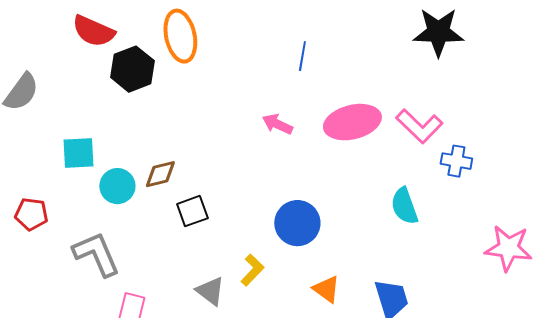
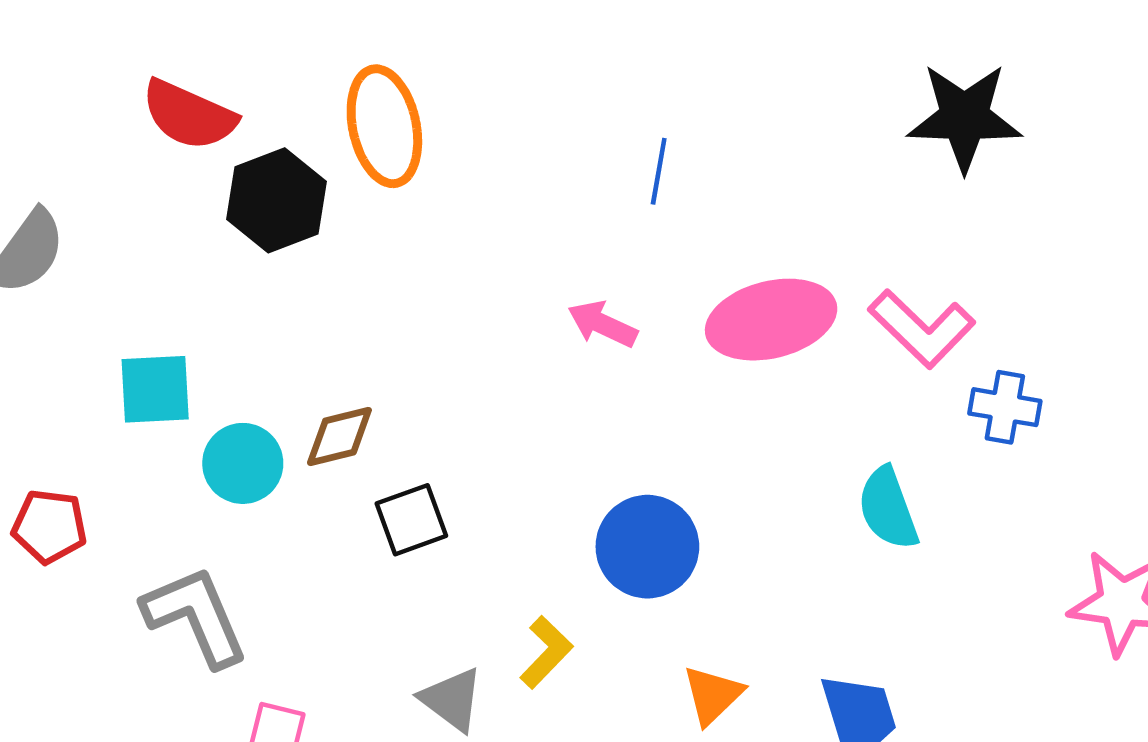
orange triangle: (326, 289) -> (713, 695), turned 40

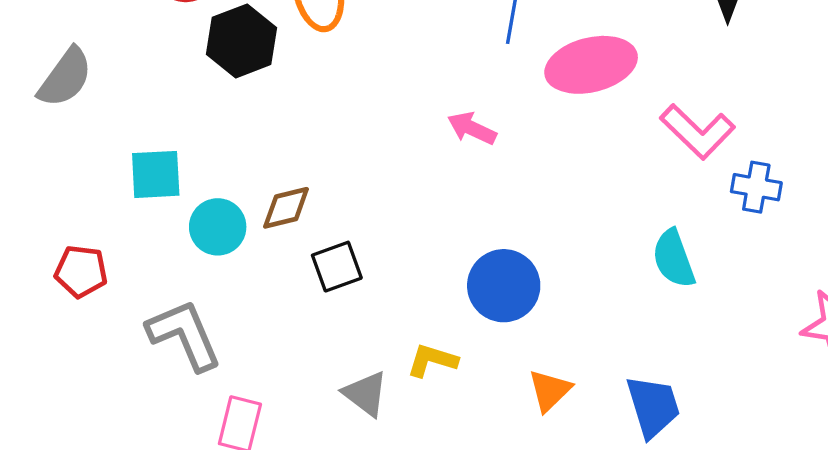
pink ellipse: (771, 320) -> (591, 65), moved
yellow L-shape: (546, 652) -> (432, 360), turned -117

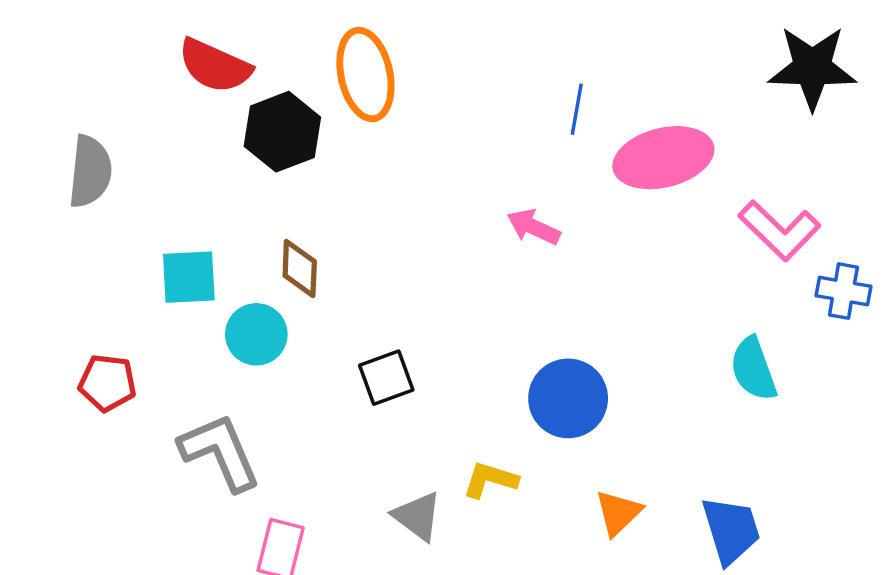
gray semicircle: (65, 78) -> (90, 172), turned -30
brown diamond: (286, 208) -> (300, 268), moved, turned -74

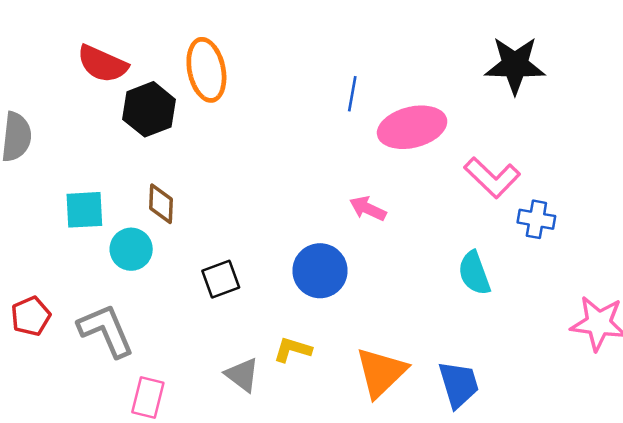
pink arrow: (533, 227) -> (368, 209), moved
red pentagon: (107, 383) -> (31, 316), moved, turned -30
blue circle: (568, 398) -> (320, 271), moved
orange triangle: (618, 513) -> (381, 372), size x1.6

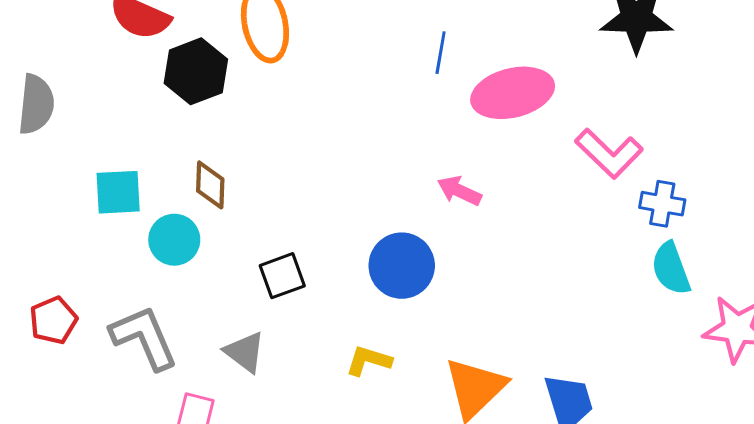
cyan semicircle: (474, 273) -> (671, 268), moved
gray triangle: (242, 375) -> (245, 352), moved

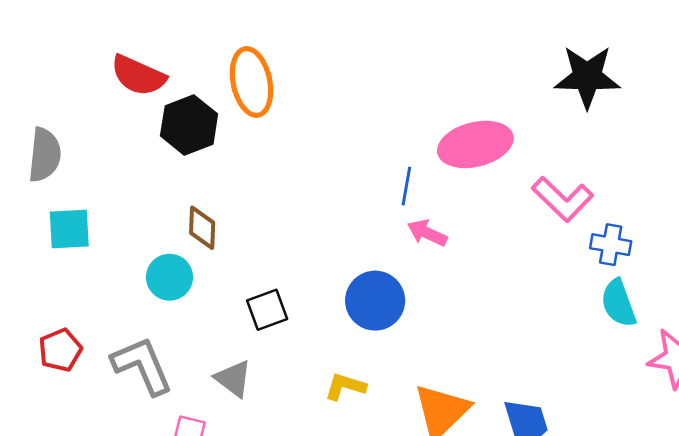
blue line: (441, 53) -> (406, 186), moved
cyan square: (118, 192) -> (69, 229), moved

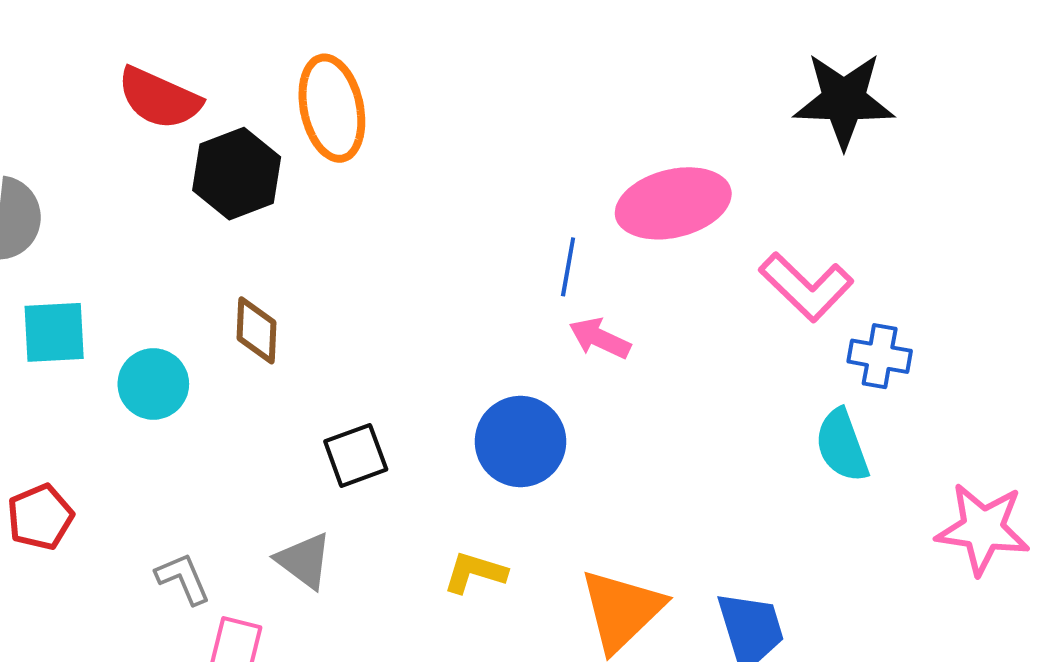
cyan circle: (170, 277) -> (153, 384), moved
cyan semicircle: (618, 303) -> (842, 446), moved
gray L-shape: (142, 366) -> (183, 578), moved, size x0.6

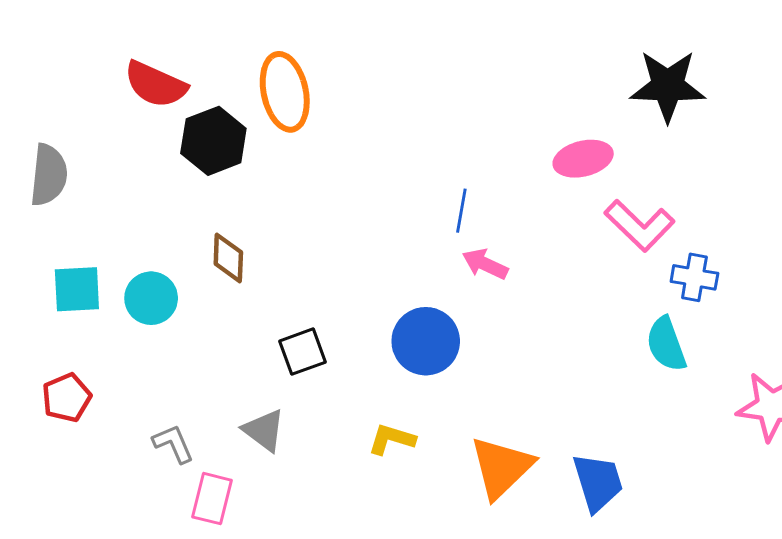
pink ellipse: (673, 203) -> (583, 159), moved, size x0.7
cyan square: (54, 332) -> (77, 289), moved

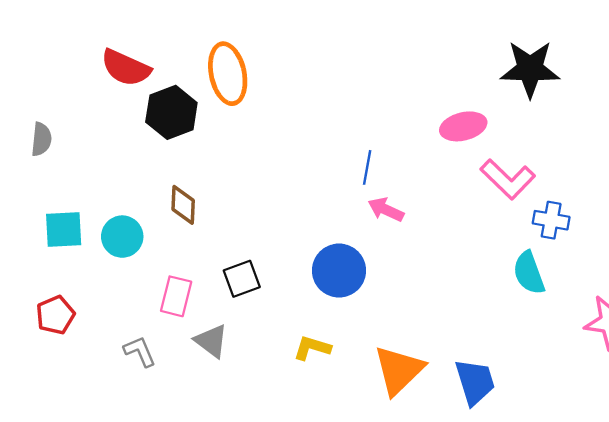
gray semicircle: (49, 175) -> (41, 139), size x0.7
pink rectangle: (212, 499) -> (176, 296), moved

